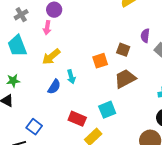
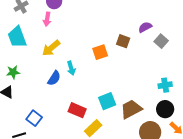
purple semicircle: (145, 36) -> (145, 27), turned 56
brown trapezoid: (125, 79) -> (131, 109), moved

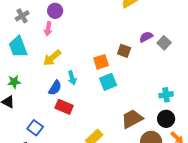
gray square: (161, 41) -> (164, 43), moved
cyan square: (107, 101) -> (108, 82), moved
red rectangle: (77, 110) -> (64, 107), moved

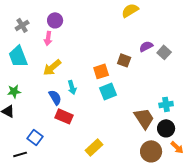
blue semicircle: (55, 88) -> (55, 97), turned -63
brown trapezoid: (132, 119) -> (144, 118), moved, turned 85

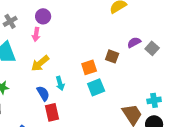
red rectangle: (64, 116) -> (52, 112), turned 54

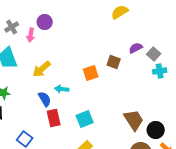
pink arrow: (36, 34) -> (31, 35), moved
cyan arrow: (60, 83) -> (62, 89), turned 112
cyan square: (96, 87) -> (85, 119), moved
cyan cross: (154, 100) -> (160, 71), moved

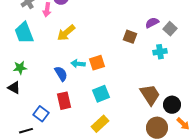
yellow arrow: (42, 69) -> (66, 33), moved
cyan cross: (160, 71) -> (160, 52), moved
orange square: (91, 73) -> (97, 63), moved
red rectangle: (54, 118) -> (64, 101), moved

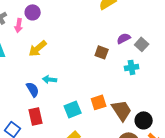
orange square: (97, 63) -> (99, 102), moved

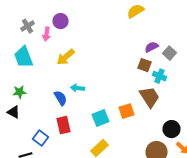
brown square: (102, 52) -> (144, 65), moved
cyan cross: (132, 67) -> (160, 76), turned 32
brown trapezoid: (122, 110) -> (150, 97), moved

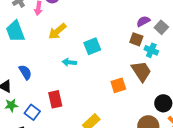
green star: (20, 92) -> (11, 105), moved
blue semicircle: (60, 98) -> (25, 72), moved
cyan square: (100, 118) -> (92, 46), moved

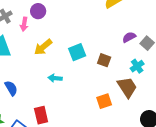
brown square: (136, 39) -> (104, 60), moved
cyan square: (92, 46) -> (77, 52), moved
cyan cross: (151, 50) -> (137, 66), turned 32

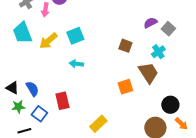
yellow arrow: (43, 47) -> (48, 41), moved
cyan square: (77, 52) -> (75, 36), moved
blue semicircle: (11, 88) -> (32, 89), moved

